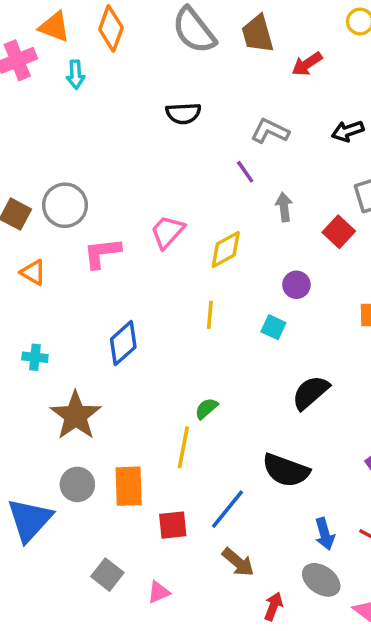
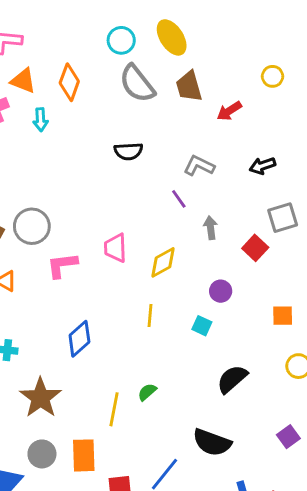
pink trapezoid: (167, 232) -> (115, 248), turned -44
yellow line: (183, 447) -> (114, 409), moved

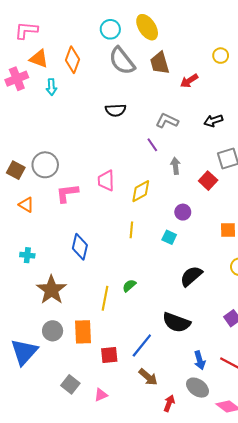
blue diamond: (79, 339) -> (80, 247), turned -35

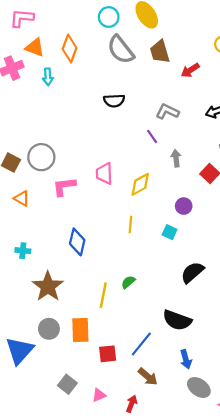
blue arrow: (200, 360) -> (186, 359), moved
red arrow: (169, 403) -> (132, 404), moved

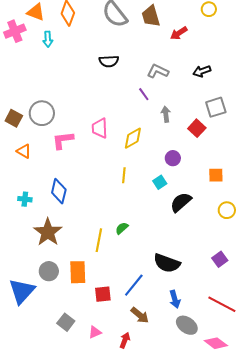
cyan square: (170, 232) -> (160, 182), turned 32
blue diamond: (77, 242) -> (59, 191), moved
black semicircle: (192, 272) -> (181, 202), moved

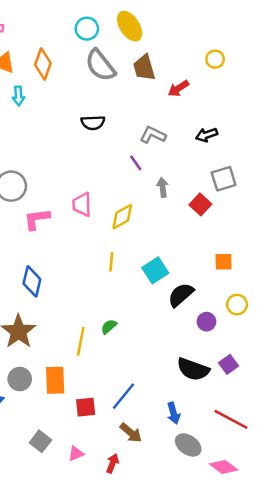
purple circle: (173, 158) -> (206, 322), moved
cyan square: (160, 182) -> (155, 270), size x1.5
black semicircle: (167, 263) -> (193, 369), moved

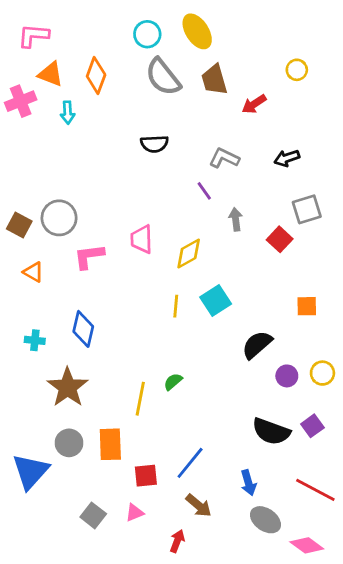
cyan square: (155, 270) -> (216, 300), moved
yellow circle: (237, 305) -> (322, 373), moved
pink triangle: (76, 454) -> (134, 513), moved

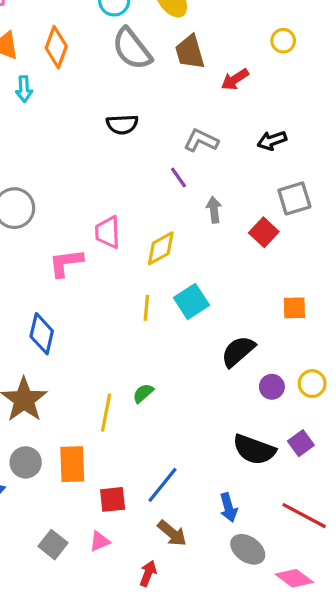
pink L-shape: (89, 256) -> (66, 263), moved

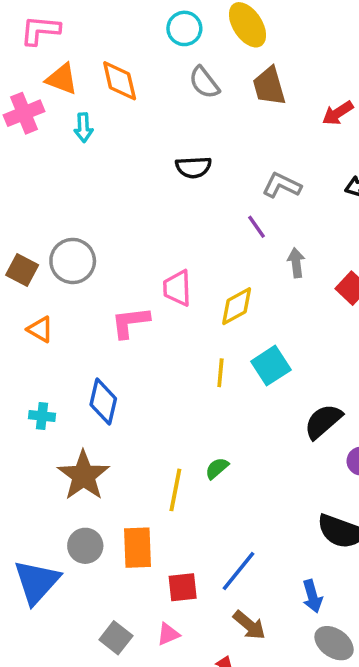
orange diamond: (56, 47) -> (120, 81), turned -33
gray semicircle: (132, 49) -> (204, 83), size x0.7
red arrow: (235, 79) -> (338, 113), moved

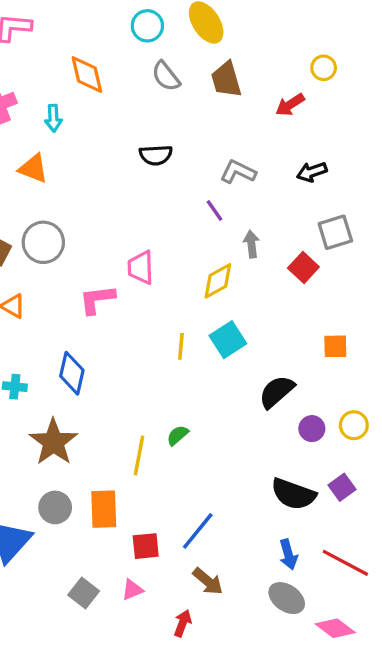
orange triangle: (62, 79) -> (33, 168), moved
yellow diamond: (237, 306) -> (218, 281), moved
blue arrow: (312, 596) -> (288, 554), moved

